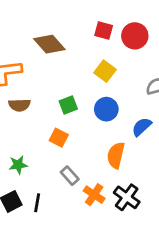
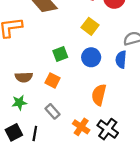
brown semicircle: (19, 105) -> (24, 77), moved
blue semicircle: (142, 127) -> (121, 59), moved, turned -42
gray rectangle: (70, 176) -> (52, 111), moved

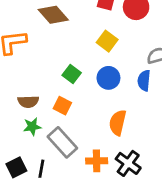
green square: (60, 54) -> (72, 74), turned -32
green star: (19, 103) -> (32, 127), moved
gray rectangle: (52, 111) -> (62, 142), size x1.6
orange cross: (81, 127) -> (97, 161), turned -35

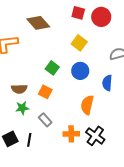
blue semicircle: (144, 81) -> (107, 83), moved
gray rectangle: (62, 142) -> (45, 120), size x0.6

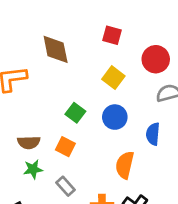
red circle: (101, 17) -> (156, 59), moved
brown diamond: (38, 23) -> (56, 49), turned 30

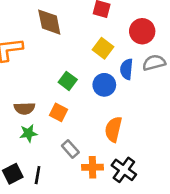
blue semicircle: (153, 134) -> (126, 69), moved
gray rectangle: (65, 186) -> (70, 149), moved

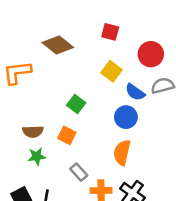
brown diamond: (49, 22) -> (58, 45), turned -40
blue semicircle: (126, 69) -> (135, 92), turned -60
blue circle: (104, 85) -> (126, 117), moved

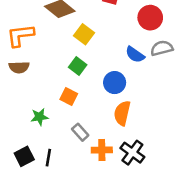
yellow square: (112, 71) -> (84, 34), moved
blue circle: (126, 117) -> (115, 83), moved
brown semicircle: (33, 131) -> (19, 67), moved

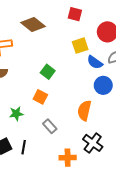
yellow square: (84, 34) -> (80, 46), moved, turned 35
blue circle: (115, 83) -> (103, 85), moved
orange cross: (102, 150) -> (68, 158), moved

